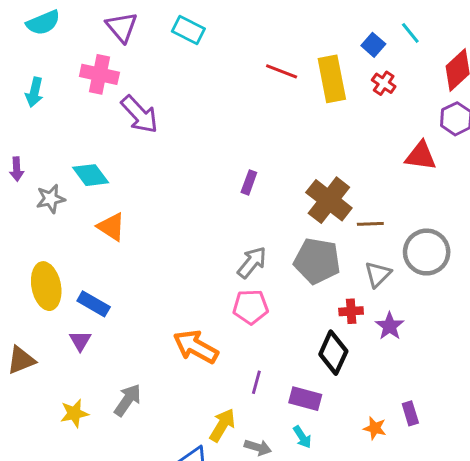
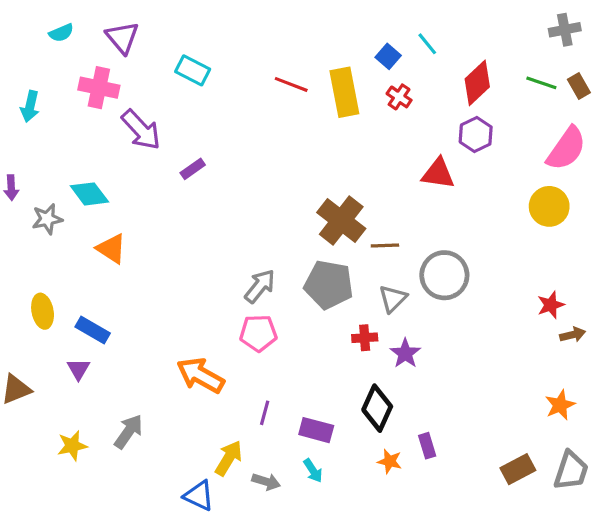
cyan semicircle: (43, 23) -> (61, 33), moved, size x0.7
cyan rectangle: (188, 30) -> (193, 70), moved
purple rectangle: (249, 182) -> (193, 169), moved, turned 35
yellow ellipse: (46, 286) -> (43, 311), size x0.7
black diamond: (333, 353) -> (377, 408), moved

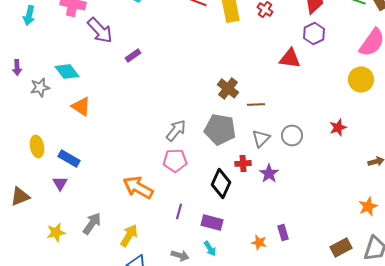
brown cross: (341, 220) -> (228, 88), size x0.7
gray circle: (444, 275) -> (292, 135), moved, size x0.7
red star: (551, 305) -> (338, 127), moved
black diamond: (377, 408) -> (221, 183), moved
yellow arrow: (229, 458) -> (129, 235), moved

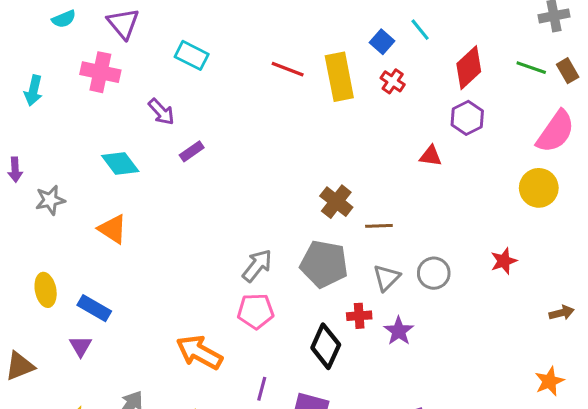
purple arrow: (100, 30) -> (161, 112), moved, size x0.7
red triangle: (290, 58) -> (431, 156), size x0.7
cyan diamond: (67, 71) -> (120, 164), moved

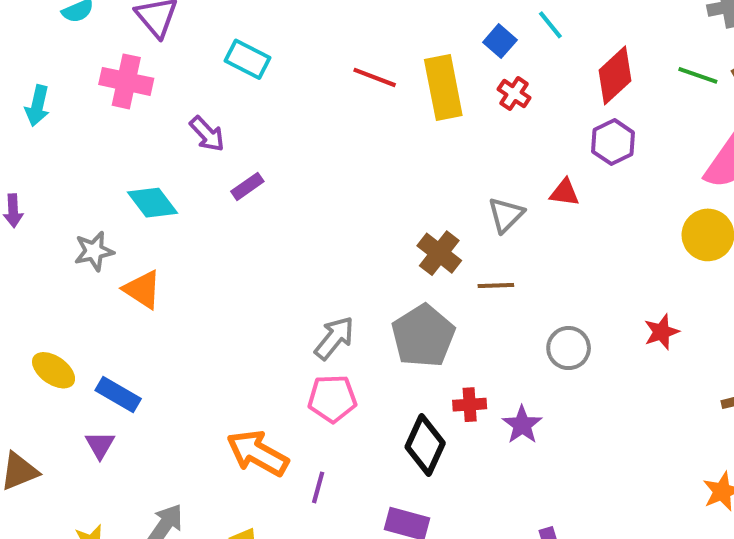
gray star: (50, 200) -> (94, 251), moved
gray pentagon: (324, 264) -> (423, 336), turned 30
gray triangle: (387, 278) -> (506, 215), moved
yellow ellipse: (46, 290) -> (54, 370), turned -44
purple line: (262, 389) -> (318, 487), moved

